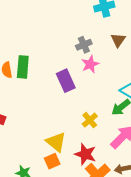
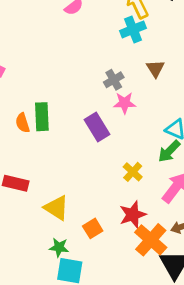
pink star: (90, 64) -> (125, 103), turned 30
yellow triangle: (56, 142) -> (57, 208), moved
red star: (85, 154) -> (133, 215), turned -30

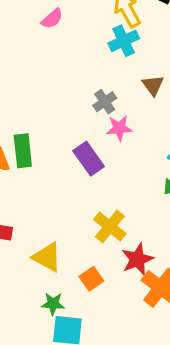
yellow cross: (133, 172) -> (110, 226), moved, size x1.4

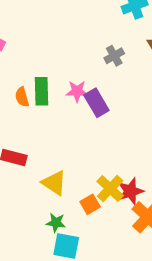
pink star: (119, 128) -> (77, 91), moved
yellow cross: (110, 226) -> (110, 188), moved

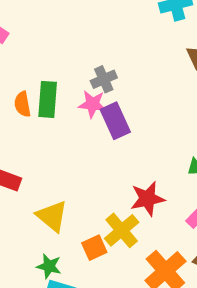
gray cross: (114, 56) -> (104, 79), moved
red star: (130, 191) -> (147, 199), moved

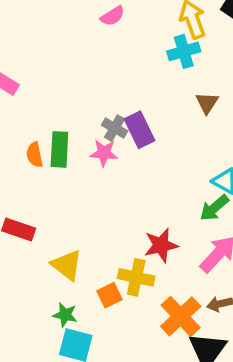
gray cross: (104, 79) -> (115, 128), turned -35
purple rectangle: (115, 121) -> (139, 130), moved
yellow cross: (122, 230) -> (136, 277), turned -36

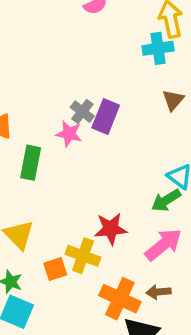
purple rectangle: (139, 130) -> (106, 117), turned 40
green rectangle: (59, 149) -> (31, 163), moved
orange cross: (181, 316) -> (120, 299), turned -30

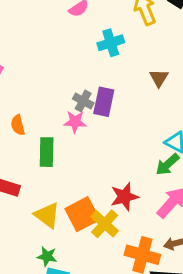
cyan cross: (158, 48) -> (111, 43), moved
yellow cross: (83, 256) -> (105, 224), turned 32
orange square: (55, 269) -> (82, 214), moved, size x1.6

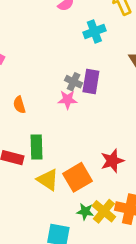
green rectangle: (47, 152) -> (36, 147), moved
yellow cross: (105, 224) -> (104, 211), moved
green star: (47, 256) -> (85, 212), moved

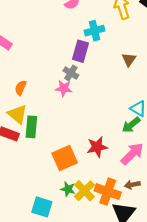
purple rectangle: (91, 82) -> (81, 51), moved
orange semicircle: (19, 105) -> (21, 88), turned 32
yellow triangle: (48, 180) -> (17, 114), moved

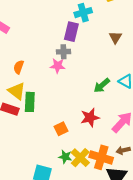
gray cross: (71, 73) -> (63, 52), turned -32
green arrow: (131, 125) -> (102, 85), moved
orange square: (65, 158) -> (61, 129), size x0.6

